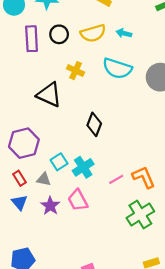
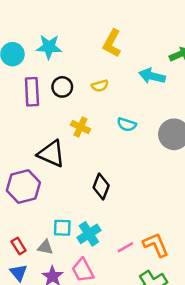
yellow semicircle: (93, 33) -> (100, 86), size x0.6
cyan arrow: (124, 33) -> (152, 76), moved, size x1.5
cyan semicircle: (117, 68) -> (127, 125), size x0.6
purple hexagon: (24, 143) -> (23, 187), moved
cyan square: (59, 162) -> (62, 228), turned 35

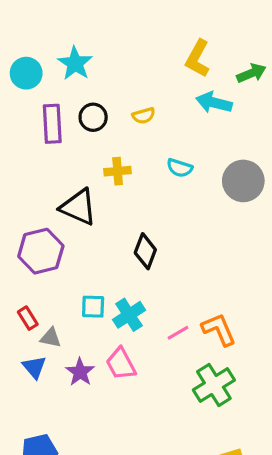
yellow L-shape: (112, 43) -> (198, 58), moved
cyan star: (49, 47) -> (75, 63), turned 30
yellow cross: (80, 127) -> (118, 171), turned -30
red rectangle: (19, 246) -> (28, 318), moved
gray triangle: (45, 247) -> (51, 338), moved

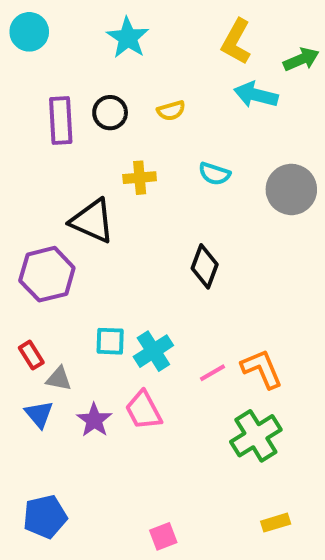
cyan star: (75, 63) -> (128, 38), moved
cyan circle: (26, 73) -> (29, 32), moved
black diamond: (145, 251) -> (205, 266), moved

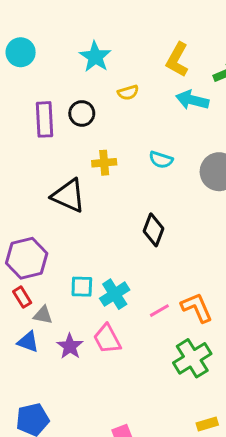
yellow semicircle: (171, 111) -> (128, 93), moved
purple hexagon: (47, 274) -> (27, 258), moved
blue triangle: (39, 414) -> (28, 342), turned -30

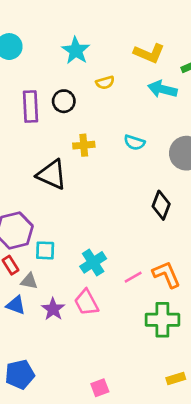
yellow L-shape: (177, 60) -> (149, 53), turned -96
black diamond: (153, 230) -> (161, 205), moved
cyan square: (82, 287) -> (45, 250), moved
green cross: (192, 358) -> (162, 320), turned 32

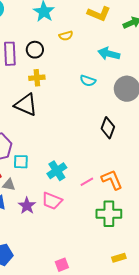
cyan arrow: (162, 89) -> (109, 54), moved
yellow cross: (84, 145) -> (37, 78), moved
pink trapezoid: (86, 302) -> (52, 201), turned -40

